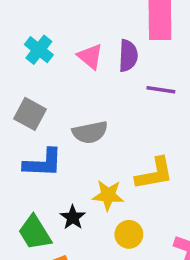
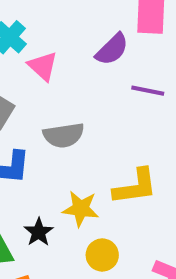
pink triangle: (90, 56) -> (43, 66), moved
purple semicircle: (128, 56) -> (112, 49), turned 40

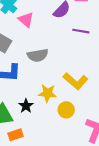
yellow L-shape: (135, 187) -> (75, 81), turned 50
yellow circle: (102, 255) -> (66, 110), moved

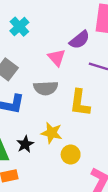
pink triangle: (26, 20) -> (57, 58), moved
yellow L-shape: (75, 81) -> (80, 103), moved, turned 50

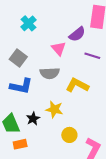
yellow L-shape: (80, 103) -> (77, 85), turned 110
yellow circle: (71, 155) -> (69, 135), moved

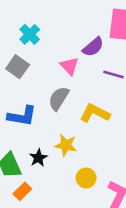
gray square: (18, 58) -> (18, 67), moved
gray semicircle: (50, 73) -> (59, 98), turned 126
orange rectangle: (20, 144) -> (22, 191), turned -32

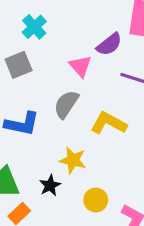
gray square: (18, 67) -> (19, 65), turned 30
black star: (38, 158) -> (50, 185), moved

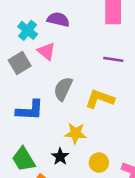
purple semicircle: (109, 44) -> (58, 19), moved, turned -120
pink triangle: (80, 66) -> (46, 51), moved

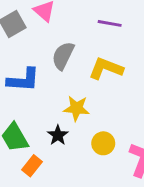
purple line: (113, 59) -> (110, 23), moved

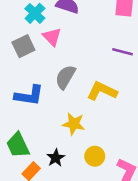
purple line: (110, 23) -> (123, 52), moved
black star: (58, 135) -> (56, 158), moved

